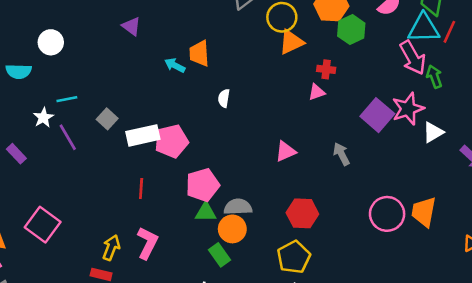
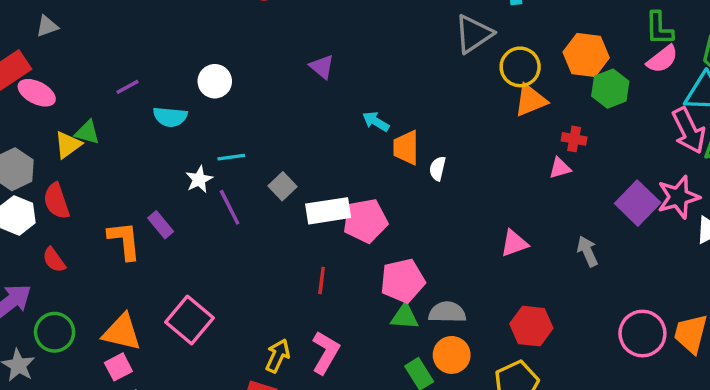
orange trapezoid: (199, 53) -> (406, 148), moved
orange circle: (232, 229) -> (452, 355), moved

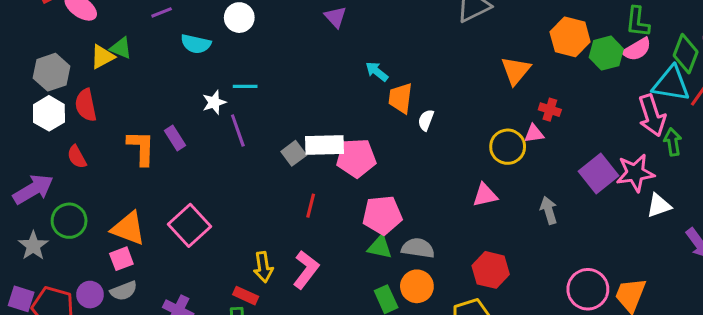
yellow circle: (520, 67) -> (508, 147), moved
green hexagon: (610, 89) -> (606, 53), moved
orange triangle: (530, 100) -> (516, 71), turned -36
gray square: (283, 186) -> (294, 153), moved
yellow arrow: (278, 356) -> (263, 267), turned 140

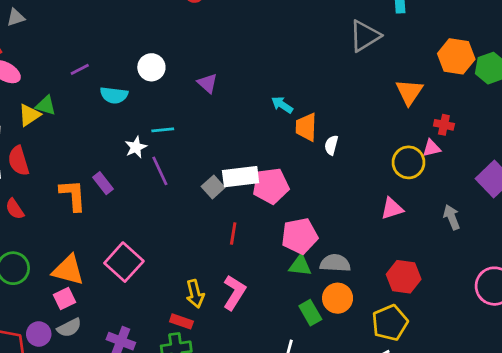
purple triangle: (335, 17) -> (207, 83), moved

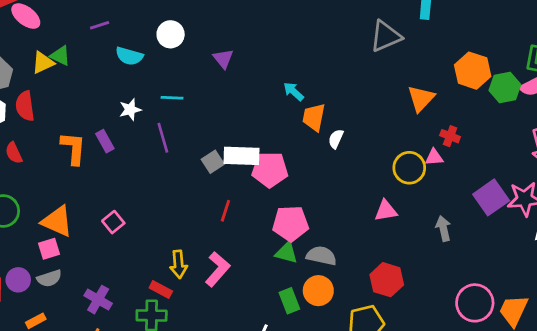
white star: (136, 147) -> (130, 110), moved
pink square: (124, 262) -> (113, 222), size x0.6

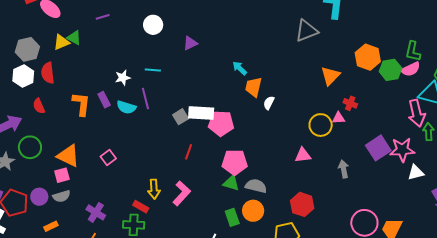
cyan semicircle: (129, 56) -> (126, 107), moved
purple triangle: (223, 59) -> (190, 43), turned 42

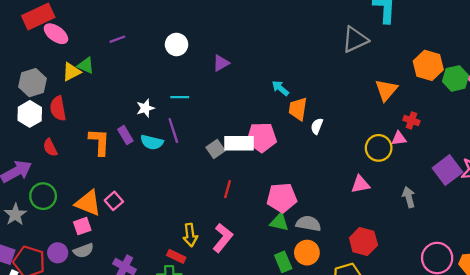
pink pentagon: (221, 123) -> (262, 137), moved
pink square: (108, 157) -> (114, 201), moved

